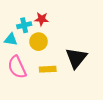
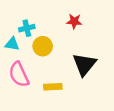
red star: (42, 19) -> (74, 21), moved
yellow rectangle: (48, 69) -> (53, 87), moved

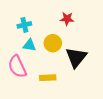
cyan triangle: (12, 44) -> (29, 45), moved
yellow circle: (43, 46) -> (53, 43), moved

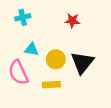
cyan cross: (24, 25) -> (23, 17), moved
yellow circle: (53, 43) -> (56, 59), moved

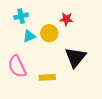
cyan triangle: (32, 49) -> (29, 36), moved, turned -32
yellow circle: (56, 59) -> (49, 33), moved

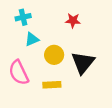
yellow circle: (49, 33) -> (54, 55), moved

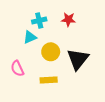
cyan cross: (23, 17) -> (39, 20), moved
pink semicircle: (19, 73) -> (17, 69), size x0.7

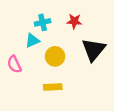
black triangle: (78, 59) -> (94, 50), moved
pink semicircle: (17, 69) -> (14, 64), moved

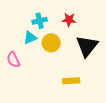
yellow circle: (55, 56) -> (51, 43), moved
yellow rectangle: (53, 87) -> (71, 81), moved

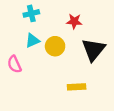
cyan cross: (40, 21) -> (31, 13), moved

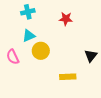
yellow circle: (55, 46) -> (41, 51), moved
black triangle: (93, 50) -> (91, 56), moved, size x0.6

